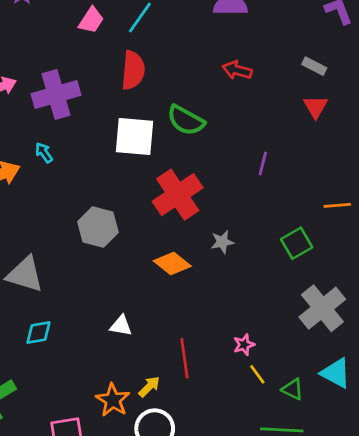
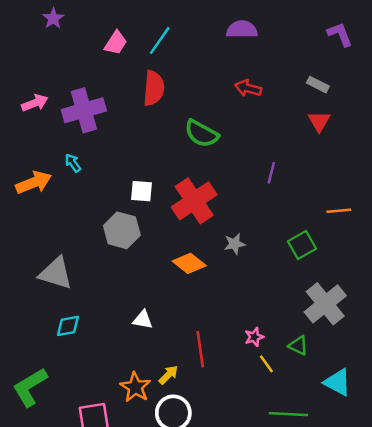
white square: (134, 136) -> (141, 191), moved, size x0.6
cyan triangle: (336, 373) -> (337, 382), moved
green triangle: (293, 389) -> (298, 346), moved

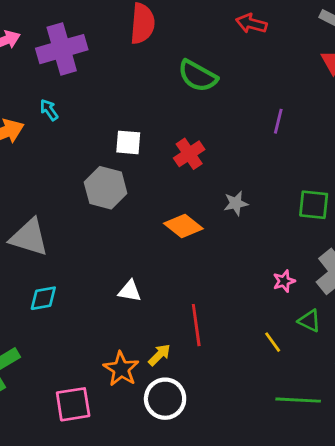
red cross: (194, 201) -> (189, 154), size x0.6
green square: (302, 245) -> (314, 205), turned 36
pink star: (254, 337) -> (284, 281), moved

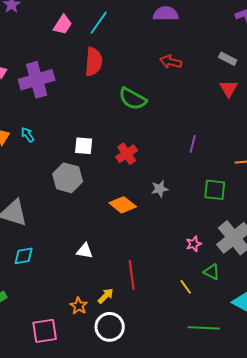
cyan arrow: (49, 110) -> (28, 135), moved
purple line: (278, 121) -> (193, 144), moved
orange star: (121, 369) -> (79, 306), size x0.7

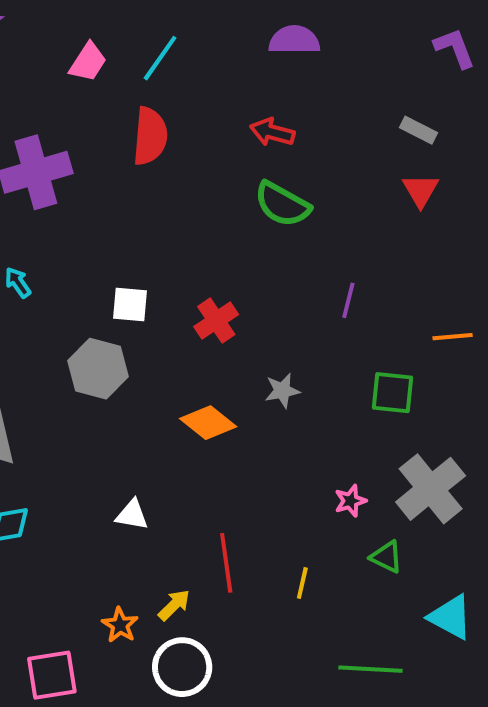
red arrow: (171, 62) -> (272, 132), moved
green semicircle: (133, 99) -> (282, 204), moved
yellow line: (186, 287) -> (302, 583), moved, turned 49

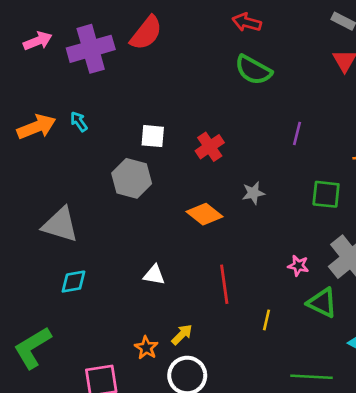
red semicircle: (150, 136) -> (146, 33), moved, turned 33
pink star: (350, 501) -> (298, 266), turned 30
green triangle: (386, 557) -> (322, 303), size x1.4
red line: (226, 563) -> (224, 284), moved

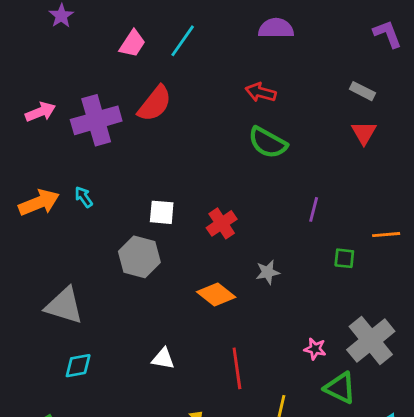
green square: (326, 194) -> (344, 258), moved, size x0.7

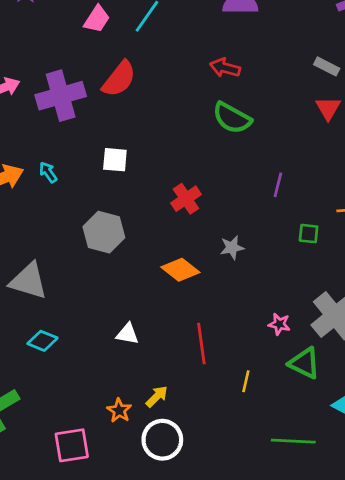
white square: (162, 212) -> (115, 160), moved
cyan diamond: (78, 366) -> (43, 341), turned 32

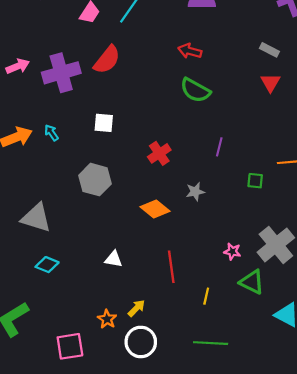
purple line: (278, 185) -> (219, 147), moved
green line: (293, 441) -> (211, 343), moved

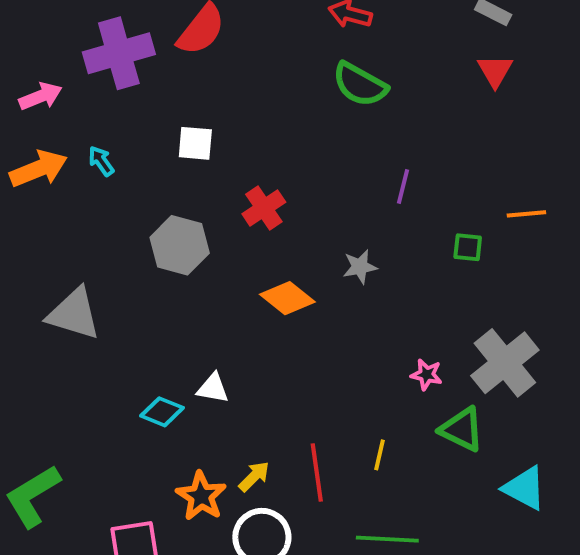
pink arrow: (18, 66) -> (40, 96), moved
red cross: (159, 153) -> (264, 208), moved
cyan diamond: (47, 265) -> (162, 412), moved
red line: (171, 267) -> (317, 473), moved
orange star: (107, 319) -> (201, 496), size x1.4

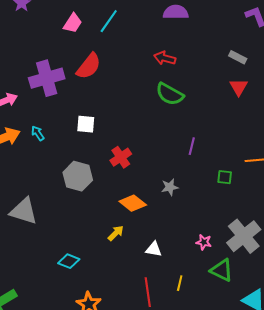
white triangle: (213, 388) -> (154, 249), moved
yellow arrow: (254, 476) -> (116, 233), moved

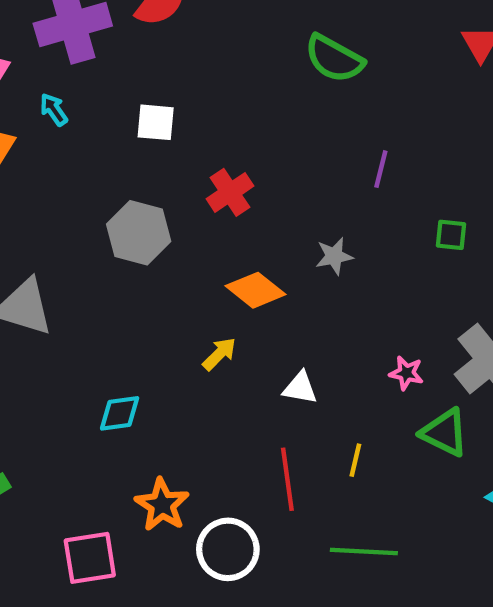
cyan arrow: (38, 133) -> (54, 110), moved
cyan diamond: (69, 261) -> (120, 413), turned -30

